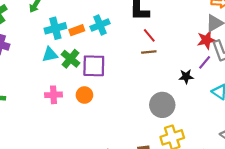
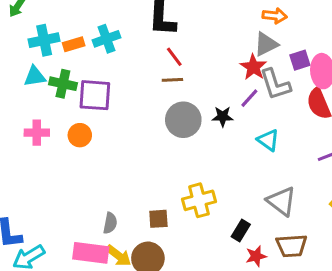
red star: (206, 40) -> (253, 67), turned -30
green cross: (71, 59) -> (63, 84), turned -30
gray circle: (162, 105) -> (183, 120), moved

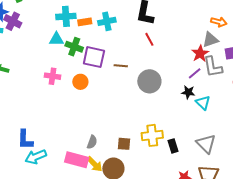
brown line: (172, 80) -> (121, 66), moved
black star: (223, 117) -> (188, 92), moved
black rectangle: (241, 230) -> (173, 146), moved, turned -56

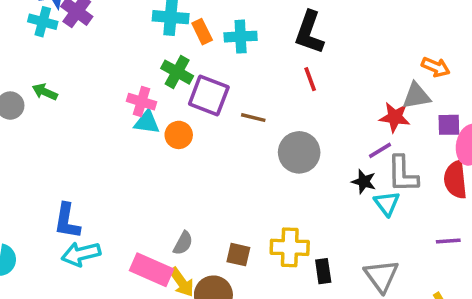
orange rectangle: (85, 22) -> (202, 32), turned 64
cyan triangle: (56, 39) -> (147, 122), moved
red star: (200, 53) -> (395, 117), turned 30
gray L-shape: (213, 67) -> (403, 174), moved
pink cross: (53, 76) -> (142, 102), moved

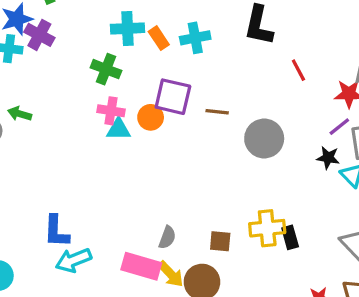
green cross: (177, 72) -> (106, 69), moved
red line: (310, 79) -> (298, 70), moved
orange circle: (179, 135) -> (151, 117), moved
black rectangle: (323, 271) -> (290, 237), moved

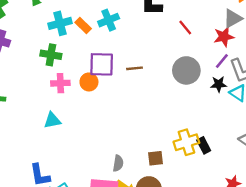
cyan triangle: (119, 129) -> (52, 120), moved
gray circle: (264, 138) -> (186, 70), moved

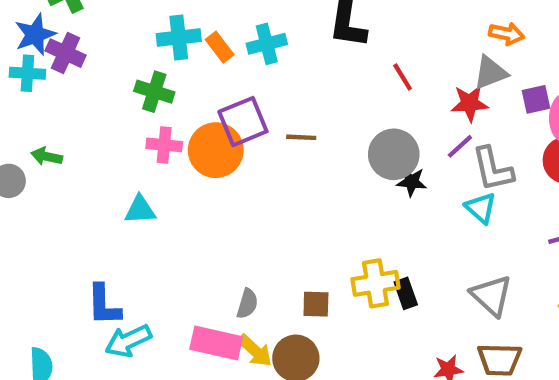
purple square: (102, 64) -> (243, 122), turned -32
orange circle: (89, 82) -> (216, 150), size x1.6
black star: (219, 84) -> (412, 182), moved

